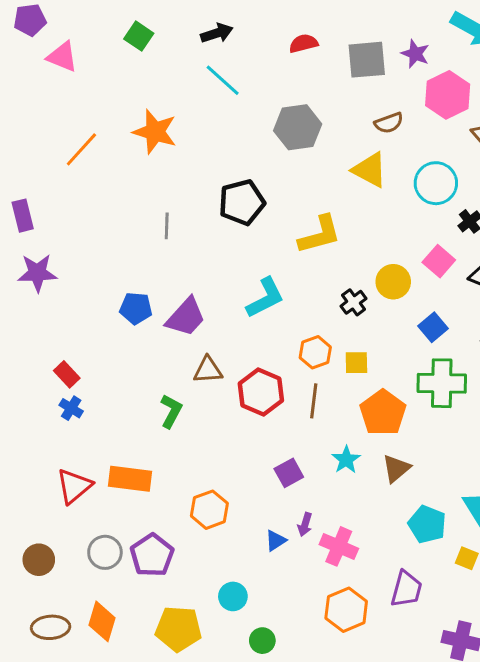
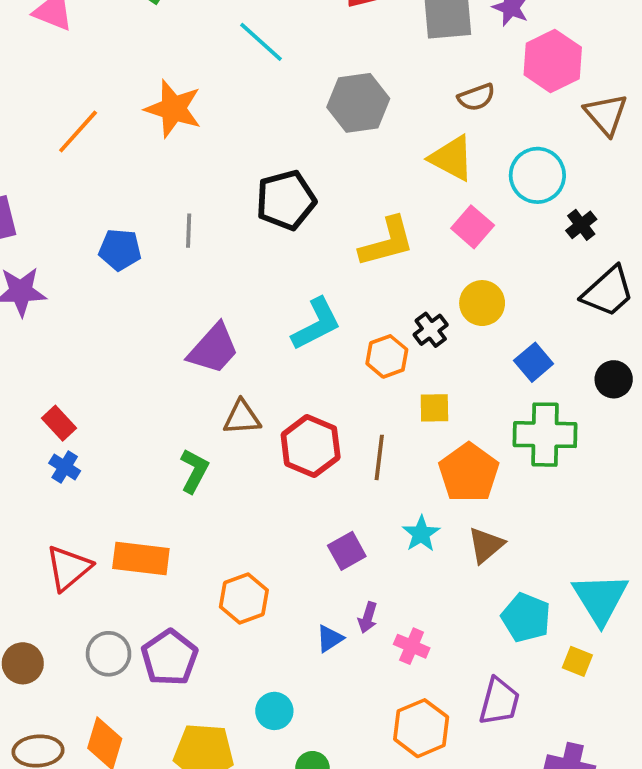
pink square: (439, 261) -> (473, 227), moved
blue pentagon: (136, 308) -> (120, 250), moved
orange hexagon: (315, 352) -> (387, 356), moved
pink cross: (339, 546) -> (412, 646), size x0.7

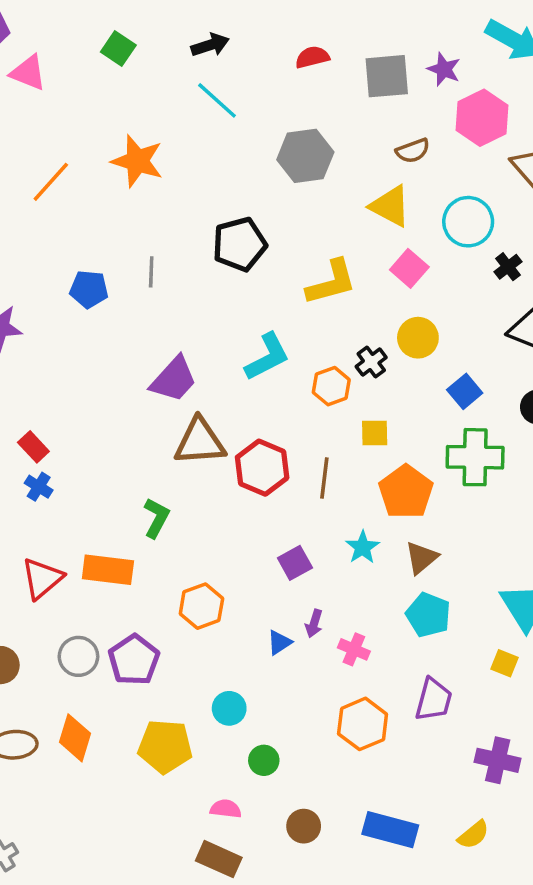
brown triangle: (242, 417) -> (200, 442), size x1.5
green L-shape: (194, 471) -> (156, 518), moved
cyan pentagon: (526, 618) -> (428, 615), moved

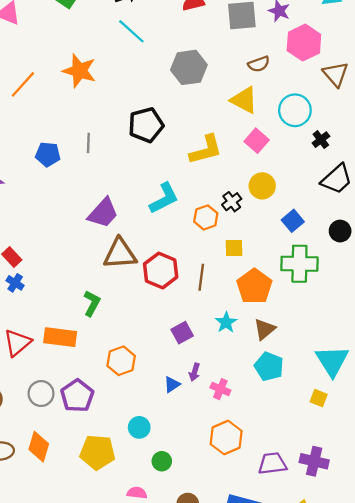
purple trapezoid: (434, 700) -> (272, 463), moved, turned -112

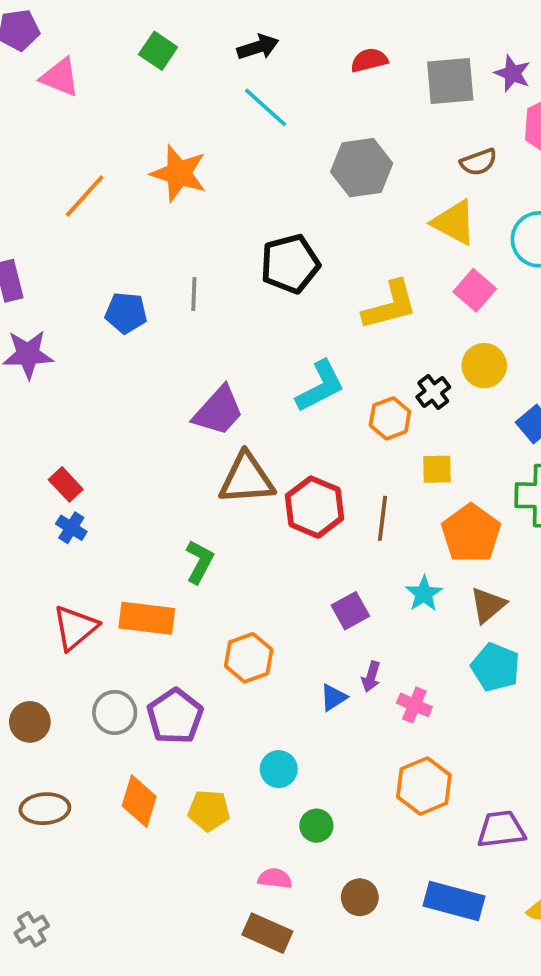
orange diamond: (39, 447) -> (139, 801), moved
yellow pentagon: (97, 452) -> (209, 811), size x0.7

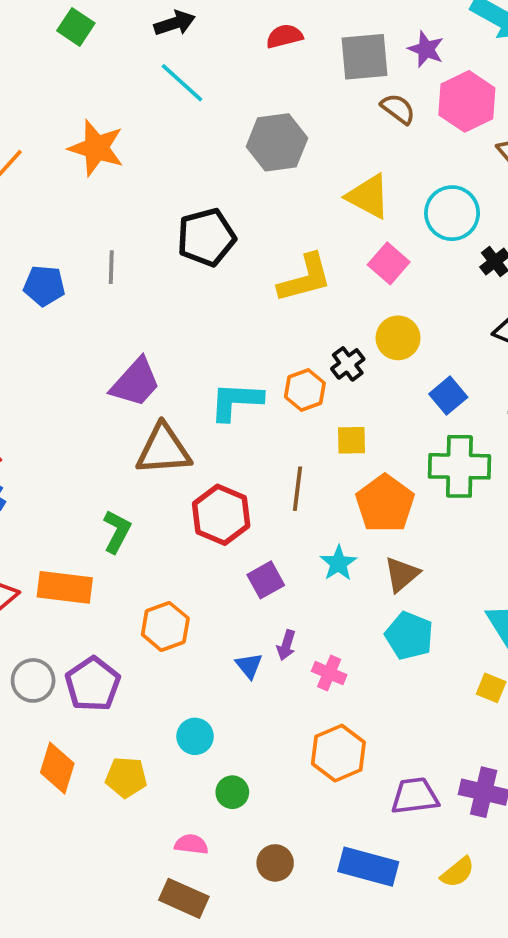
brown semicircle: (479, 162) -> (398, 109), moved, turned -123
cyan L-shape: (320, 386) -> (236, 401), moved, turned -150
red hexagon: (315, 507) -> (221, 515), moved
blue triangle: (333, 697) -> (249, 666), turned -36

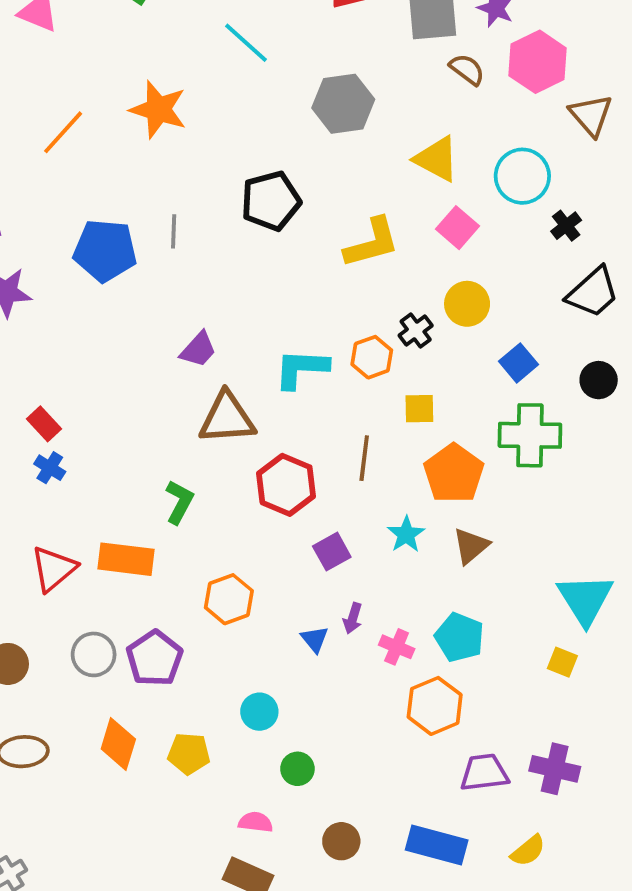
blue pentagon: (44, 286) -> (105, 250), size x1.5
purple trapezoid: (135, 383) -> (198, 350), size x0.7
cyan pentagon: (409, 636) -> (459, 637), moved
orange hexagon: (338, 753) -> (435, 706), moved

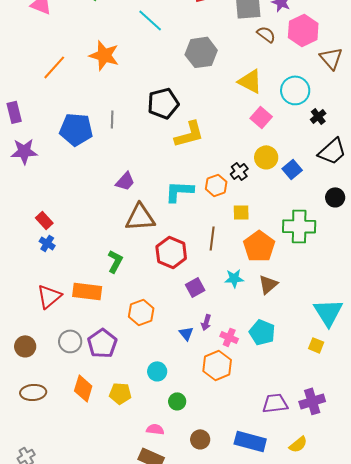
yellow L-shape: (372, 243) -> (189, 134), moved
blue square: (519, 363) -> (292, 169), moved
cyan star: (406, 534) -> (234, 278), turned 30
orange hexagon: (435, 706) -> (217, 365), moved
purple cross: (555, 769) -> (312, 401), turned -30

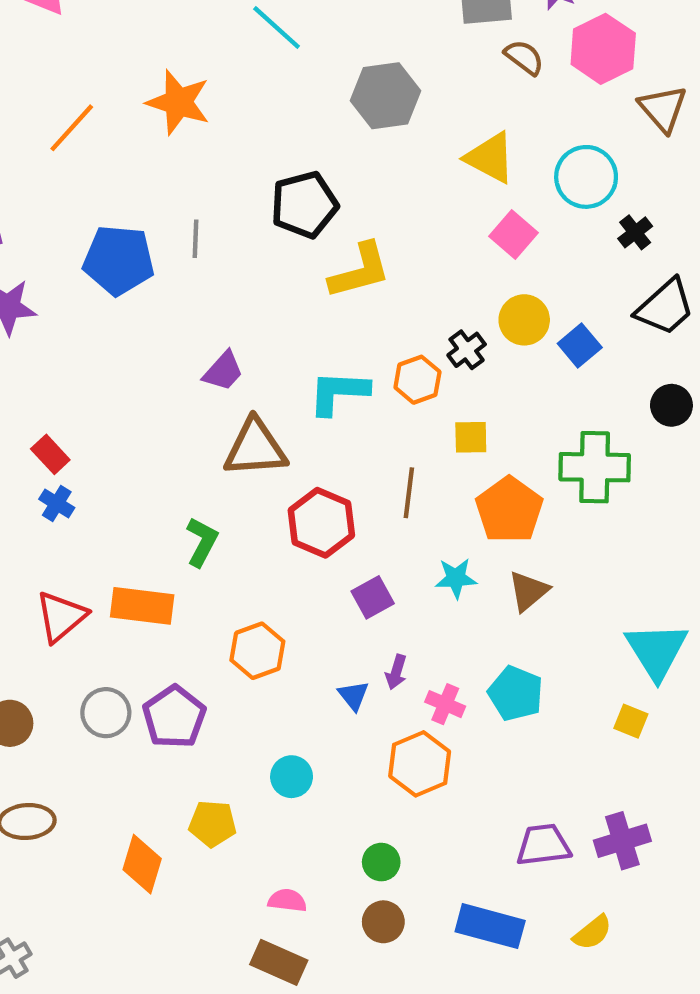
orange diamond: (83, 388) -> (142, 864), moved
green circle: (177, 401) -> (381, 862), moved

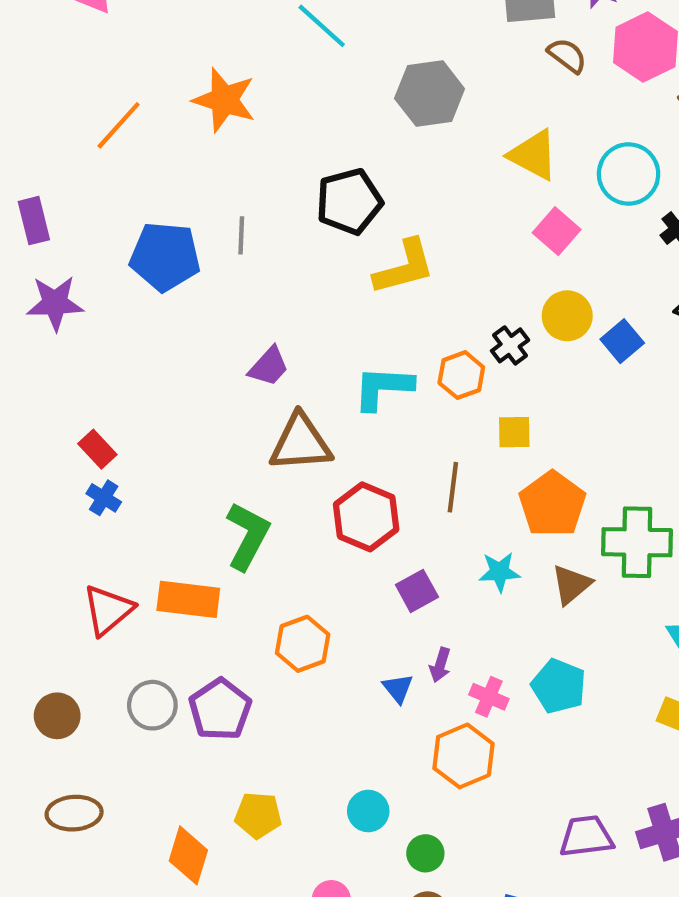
green cross: (595, 467) -> (637, 542), moved
green L-shape: (202, 542) -> (248, 536), size x1.4
cyan circle: (292, 777) -> (368, 811), moved

